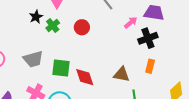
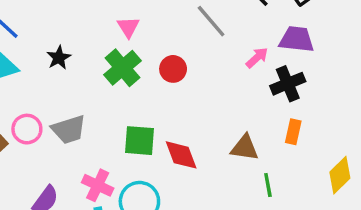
black star: (36, 17) -> (59, 58), moved
green cross: (53, 25) -> (123, 68), size x1.5
gray trapezoid: (33, 59) -> (69, 130), moved

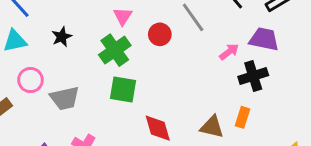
red circle: (173, 69) -> (160, 34), moved
pink circle: (27, 129) -> (30, 80), moved
orange rectangle: (293, 132) -> (242, 117), moved
green square: (139, 141) -> (123, 89), moved

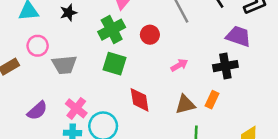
red circle: (160, 34) -> (150, 35), moved
pink arrow: (229, 52) -> (179, 65), moved
brown triangle: (212, 127) -> (185, 104), turned -35

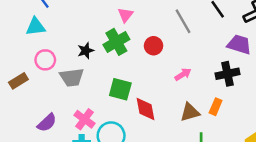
black star: (68, 13) -> (86, 51), moved
green square: (114, 64) -> (120, 89), moved

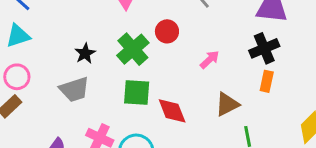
green cross: (116, 42) -> (133, 49), moved
pink circle: (45, 60) -> (17, 77), moved
orange rectangle: (216, 107) -> (267, 81), moved

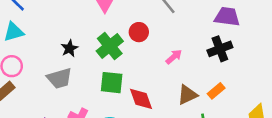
orange rectangle: (267, 81) -> (216, 91), moved, turned 36

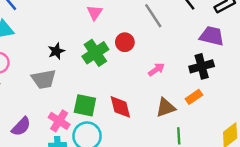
green square: (112, 83) -> (85, 105), moved
orange rectangle: (216, 91) -> (194, 97), moved

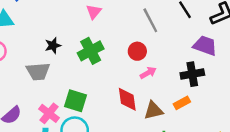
red circle: (125, 42) -> (137, 51), moved
red diamond: (120, 107) -> (127, 99), moved

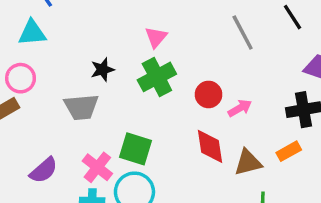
pink triangle: (94, 12) -> (156, 37), moved
red circle: (137, 51) -> (209, 94), moved

